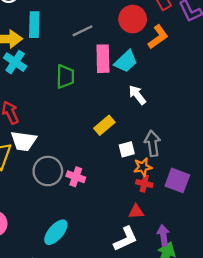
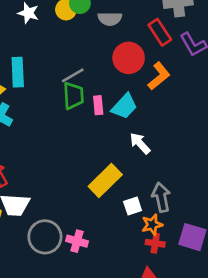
pink rectangle: (103, 59) -> (98, 105), size x0.6
green trapezoid: (65, 76) -> (73, 96), moved
yellow rectangle: (104, 125) -> (105, 181), size x1.4

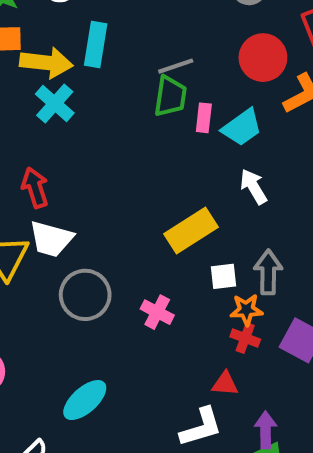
pink cross: (77, 241) -> (157, 312), moved

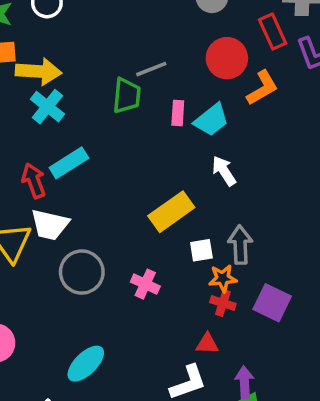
cyan rectangle: (96, 44) -> (69, 163), moved, turned 51
green trapezoid: (170, 96) -> (127, 96), moved

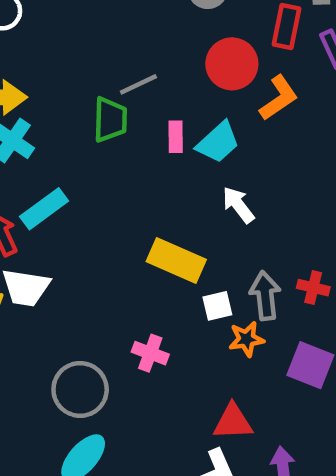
red rectangle: (273, 31) -> (286, 27), turned 40
yellow rectangle: (171, 212) -> (176, 260), turned 63
gray circle: (82, 272) -> (80, 389), moved
red cross: (223, 303) -> (313, 288), moved
red triangle: (207, 344) -> (233, 422), size x1.4

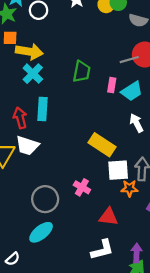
gray line: (138, 84) -> (129, 60), moved
cyan rectangle: (44, 209) -> (43, 109), turned -60
white square: (217, 306) -> (118, 170), size x1.5
red triangle: (233, 422) -> (108, 217), moved

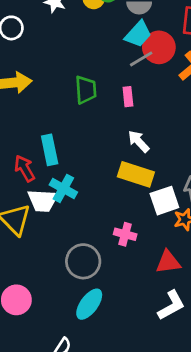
cyan cross: (33, 74) -> (63, 188), moved
cyan trapezoid: (132, 91) -> (138, 34), moved
white arrow: (136, 123) -> (139, 141), moved

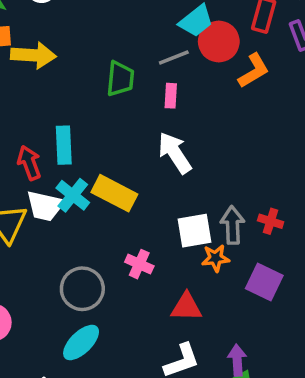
gray line: (141, 59) -> (174, 57), moved
white arrow: (139, 141) -> (175, 153), size x1.4
yellow rectangle: (136, 174) -> (114, 193), moved

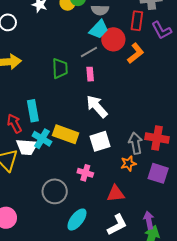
red cross: (271, 221) -> (157, 138), size x1.6
white square: (194, 231) -> (100, 141), moved
cyan ellipse: (81, 342) -> (77, 220), moved

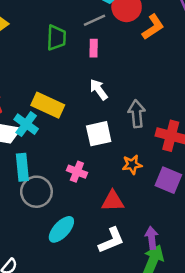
white arrow: (97, 106) -> (99, 89), size x0.7
cyan rectangle: (33, 111) -> (22, 167), moved
yellow rectangle: (66, 134) -> (48, 105), moved
gray arrow: (136, 143) -> (137, 114), moved

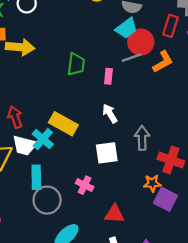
gray line: (94, 20) -> (131, 58), moved
orange star: (132, 165) -> (152, 183), moved

